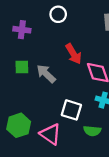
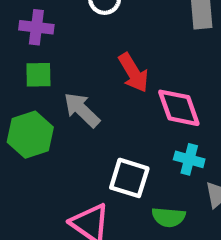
green square: (22, 67) -> (38, 75), moved
green hexagon: (19, 125) -> (30, 135), moved

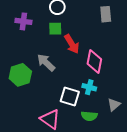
green square: (38, 75) -> (55, 29), moved
pink diamond: (179, 108) -> (94, 62), turned 30
cyan cross: (189, 159) -> (89, 87), moved

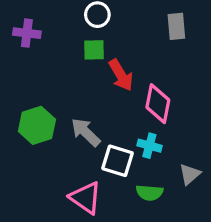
purple cross: (23, 21) -> (27, 33), moved
gray arrow: (46, 63) -> (86, 132), moved

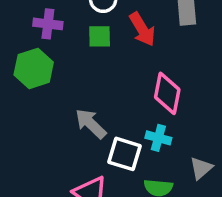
purple cross: (27, 33) -> (48, 24), moved
red arrow: (121, 75) -> (142, 29), moved
green hexagon: (37, 125) -> (34, 68), moved

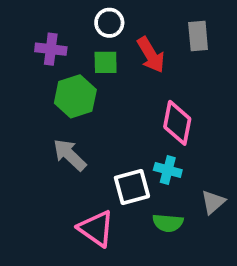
green hexagon: (34, 68) -> (75, 96), moved
gray arrow: (91, 124) -> (70, 155), moved
white square: (124, 154) -> (132, 187), turned -32

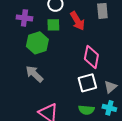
cyan cross: (168, 170) -> (109, 108), moved
white square: (132, 187) -> (87, 83), moved
gray triangle: (213, 202) -> (110, 87), moved

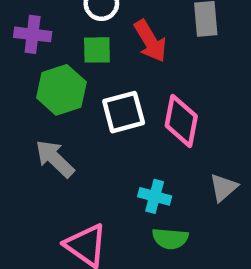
white square: (87, 83) -> (124, 112), moved
cyan cross: (109, 108) -> (155, 196), moved

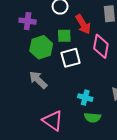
green square: (97, 50) -> (64, 36), moved
pink diamond: (181, 121) -> (101, 46), moved

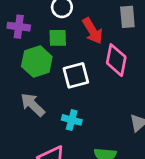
green square: (64, 36) -> (58, 38), moved
cyan cross: (85, 98) -> (72, 120), moved

